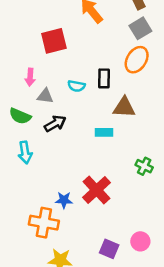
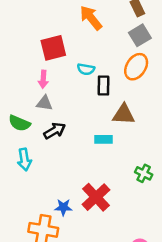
pink arrow: (30, 77) -> (43, 79), moved
cyan semicircle: (76, 86) -> (86, 69), moved

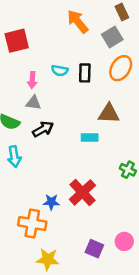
gray square: (140, 35) -> (112, 37), moved
red square: (53, 48) -> (17, 41), moved
cyan semicircle: (86, 69) -> (60, 71), moved
black rectangle: (103, 86) -> (85, 73), moved

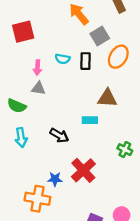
gray square: (112, 37) -> (100, 36), moved
black arrow: (43, 129) -> (59, 135), moved, turned 60

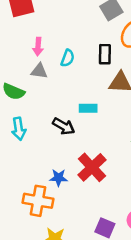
cyan semicircle: (63, 59) -> (68, 58), moved, turned -80
black rectangle: (86, 61) -> (105, 54), moved
cyan rectangle: (90, 120) -> (88, 108), moved

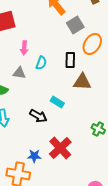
pink arrow: (38, 47) -> (24, 48), moved
cyan rectangle: (88, 108) -> (57, 102), turned 32

